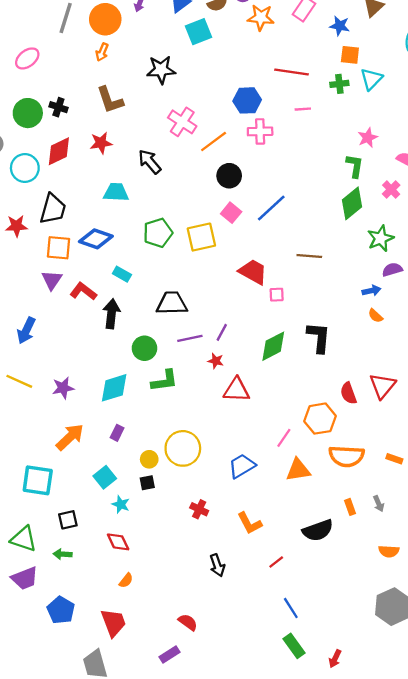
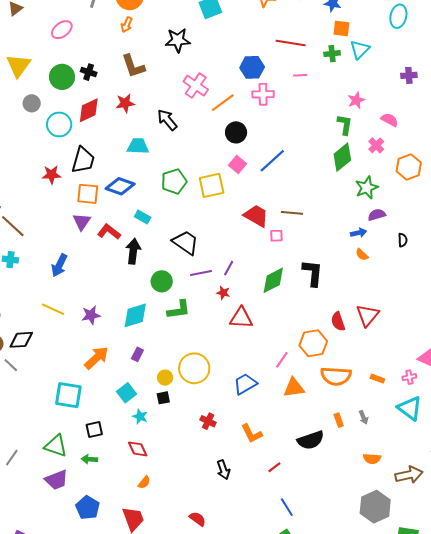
brown line: (309, 256) -> (292, 213), moved
black trapezoid: (172, 303) -> (186, 243), turned 36

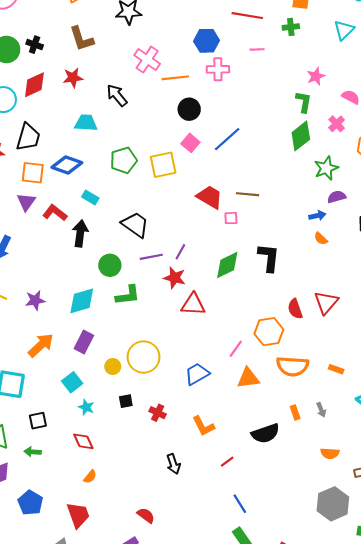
cyan triangle: (360, 50) -> (344, 30), moved
orange line: (223, 103) -> (175, 78), turned 30
red star: (223, 293) -> (175, 278), size x1.5
purple rectangle: (137, 354) -> (84, 342), size x1.5
black square: (163, 398) -> (126, 401), moved

